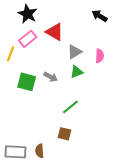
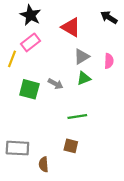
red triangle: (55, 32) -> (71, 27), moved
green line: (71, 107) -> (77, 116), turned 30
gray rectangle: (16, 152) -> (17, 148), moved

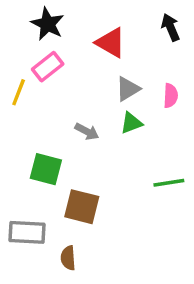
black arrow: (109, 17) -> (171, 27), turned 35
green square: (29, 89) -> (46, 169), moved
green line: (77, 116) -> (169, 183), moved
brown square: (71, 146) -> (82, 207), moved, size x1.5

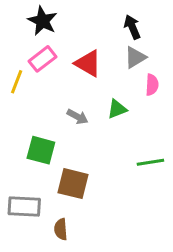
black arrow: (171, 27) -> (132, 27), moved
red triangle: (111, 43) -> (88, 63), moved
gray triangle: (128, 89) -> (135, 57), moved

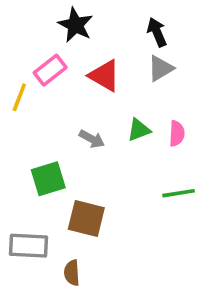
black star: (42, 21) -> (75, 25), moved
pink semicircle: (152, 85) -> (177, 133), moved
green square: (41, 150) -> (48, 179), turned -32

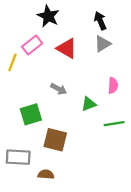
green triangle: (139, 130) -> (89, 104), moved
brown semicircle: (72, 273) -> (46, 174), turned 98

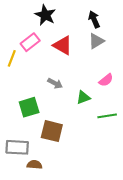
pink semicircle: (113, 85) -> (106, 80), turned 48
brown semicircle: (46, 174) -> (34, 165), moved

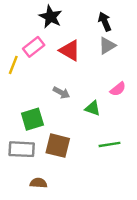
green triangle: (83, 97) -> (93, 108), turned 40
green line: (107, 116) -> (110, 144), moved
gray rectangle: (17, 147) -> (22, 149), moved

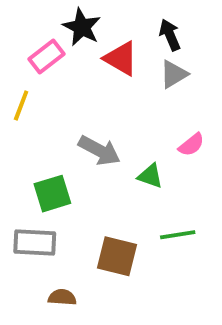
pink rectangle: (34, 47) -> (46, 57), moved
red triangle: (70, 50) -> (121, 58), moved
gray arrow: (61, 93) -> (99, 150), size x1.5
brown square: (58, 146) -> (117, 256), moved

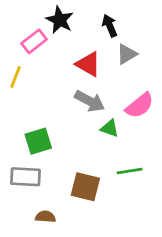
black arrow: (170, 35) -> (110, 26), moved
red triangle: (121, 58) -> (88, 64), moved
pink semicircle: (191, 145) -> (140, 105), size x1.5
gray arrow: (99, 150) -> (90, 101), moved

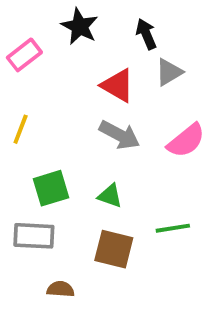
pink rectangle: (34, 41) -> (24, 55), moved
yellow line: (15, 77) -> (21, 129), moved
green triangle: (110, 128) -> (110, 196), moved

